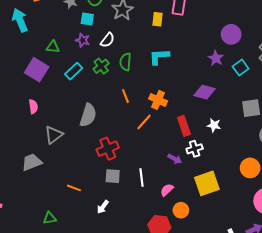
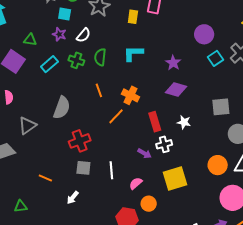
purple star: (216, 58) -> (173, 63), moved
green cross: (101, 66) -> (76, 60), turned -35
cyan square: (241, 68) -> (215, 58), moved

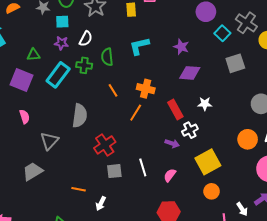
cyan rectangle: (49, 64) -> (58, 75), size x1.4
gray square: (221, 107) -> (235, 63), moved
white arrow: (73, 198) -> (101, 203), moved
orange circle: (149, 204) -> (212, 191), moved

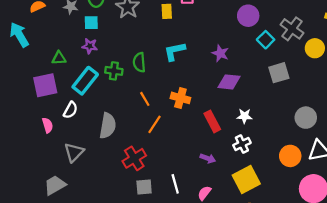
white semicircle: (86, 39) -> (70, 110), moved
purple square: (22, 80) -> (45, 85), turned -35
orange line: (136, 113) -> (154, 124), moved
white cross: (190, 130) -> (242, 144), moved

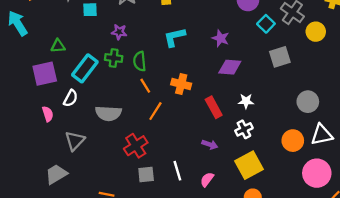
purple star: (90, 46) -> (119, 32), moved
green semicircle: (139, 62) -> (140, 61), moved
gray semicircle: (108, 126) -> (108, 113), turned 85

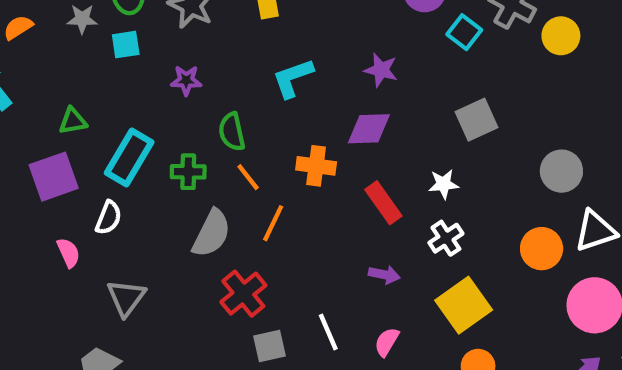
gray square: (280, 57) -> (477, 120), moved
green cross: (114, 58) -> (188, 172), moved
purple diamond: (230, 67) -> (369, 129), moved
gray semicircle: (108, 113) -> (212, 233), moved, turned -60

